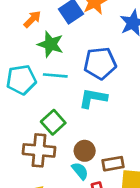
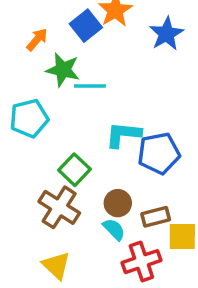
blue pentagon: (100, 63) -> (159, 153), moved
cyan line: (55, 75) -> (90, 86), moved
brown cross: (39, 150) -> (59, 207), turned 32

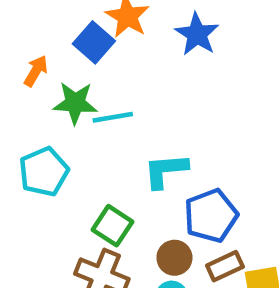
blue pentagon: (159, 153) -> (211, 216), moved

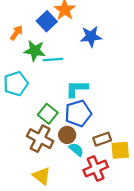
blue star: (197, 34) -> (91, 37), moved, turned 30
blue pentagon: (211, 216) -> (78, 113), moved
brown circle: (174, 258) -> (67, 135), moved

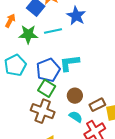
blue star: (91, 37) -> (76, 16), turned -30
cyan line: (53, 60) -> (53, 31), moved
blue pentagon: (78, 113) -> (48, 70), moved
brown circle: (67, 135) -> (75, 96), moved

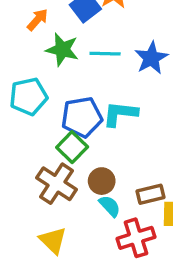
blue star: (76, 16) -> (151, 58), moved
brown circle: (75, 96) -> (102, 181), moved

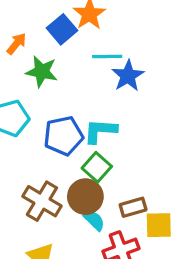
cyan line: (105, 54) -> (107, 56), moved
green square: (72, 147) -> (97, 167), moved
brown circle: (102, 181) -> (85, 197), size x1.4

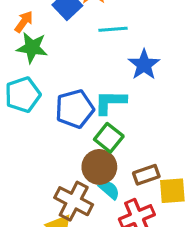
green star: (42, 72) -> (32, 48), moved
blue star: (128, 76) -> (144, 65), moved
brown cross: (42, 201) -> (74, 201), moved

